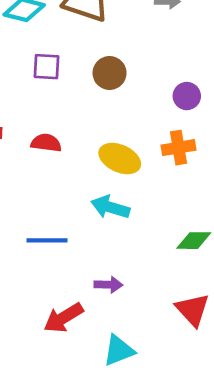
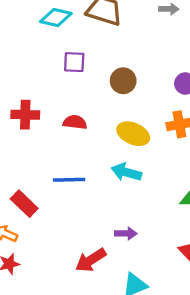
brown circle: (110, 73) -> (123, 81), moved
blue line: (47, 240) -> (69, 180), moved

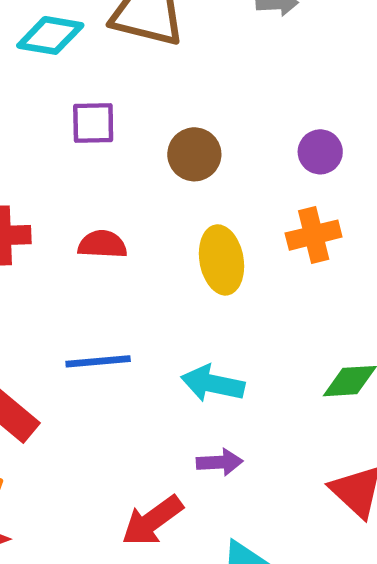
yellow ellipse: (133, 134) -> (222, 260), turned 60
cyan arrow: (126, 172) -> (213, 384), moved

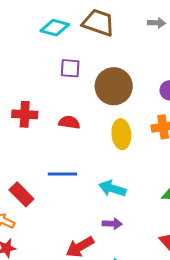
brown circle: (194, 154) -> (114, 86), size x1.6

